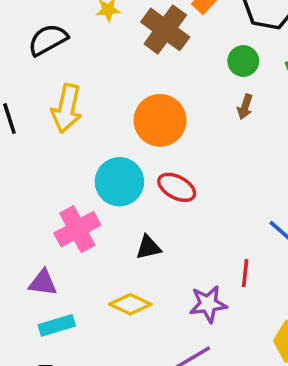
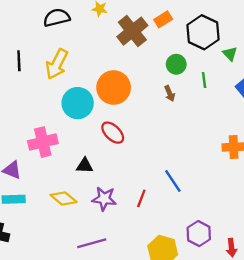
brown arrow: (245, 107) -> (170, 93), turned -56
cyan circle: (119, 182) -> (78, 103), moved
purple star: (208, 304) -> (104, 199), moved

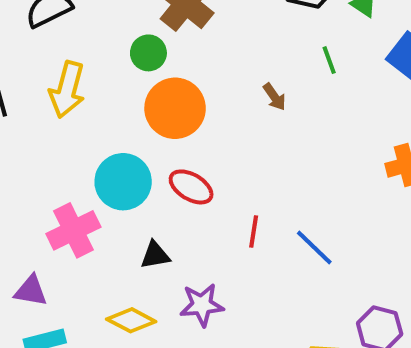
green circle: (176, 64) -> (148, 53), moved
cyan circle: (78, 103) -> (123, 182), moved
red line: (141, 198) -> (254, 231), moved

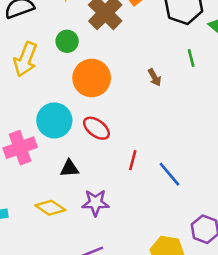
green circle: (148, 53) -> (67, 41), moved

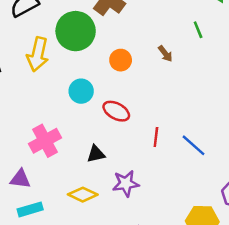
green circle: (67, 41) -> (76, 31), size x1.8
orange circle: (92, 78) -> (121, 60), moved, size x0.6
cyan circle: (54, 120) -> (81, 91), moved, size x0.7

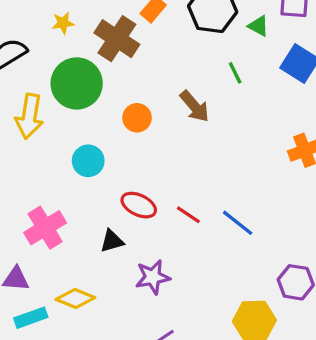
brown arrow: (165, 54) -> (195, 106), size x1.5
red ellipse: (116, 111) -> (139, 205), moved
red line: (156, 137) -> (188, 215), turned -60
yellow diamond: (83, 195) -> (75, 298), moved

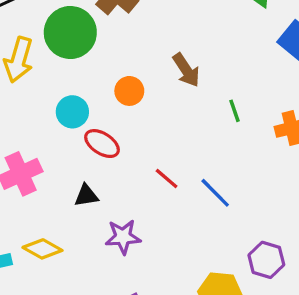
green line: (235, 73) -> (234, 111), moved
orange circle: (137, 118) -> (129, 91), moved
red ellipse: (139, 205) -> (102, 144), moved

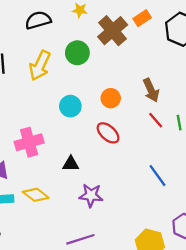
green circle: (70, 32) -> (77, 53), size x0.7
red ellipse: (102, 144) -> (108, 133), moved
red line: (167, 179) -> (156, 120), moved

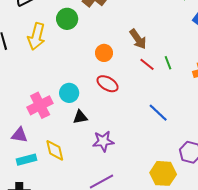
cyan circle: (70, 106) -> (69, 93), moved
yellow diamond: (36, 195) -> (55, 150), turned 50

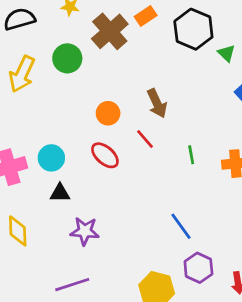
green line: (168, 63) -> (191, 155), moved
red line: (147, 64) -> (145, 139), moved
blue line: (158, 113) -> (181, 226), moved

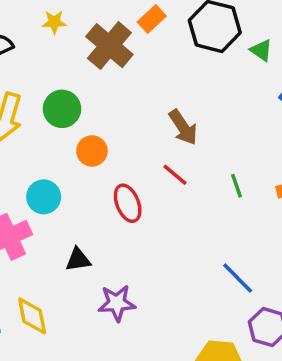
green circle: (67, 58) -> (62, 109), moved
orange circle: (108, 113) -> (92, 151), moved
red ellipse: (105, 155) -> (128, 203), turned 36
cyan circle: (51, 158) -> (44, 197), moved

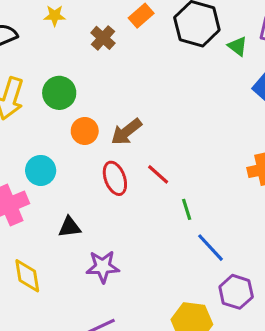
brown cross: (109, 46) -> (103, 38), size x0.6
brown arrow: (183, 127) -> (126, 132), moved, turned 84
red line: (175, 175) -> (158, 174), moved
green line: (237, 186) -> (187, 209), moved

